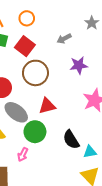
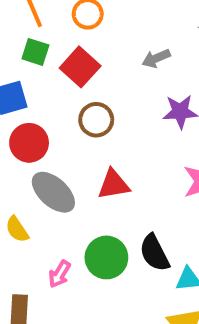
brown circle: (35, 73) -> (96, 120), size x0.7
green circle: (35, 132) -> (106, 257), moved

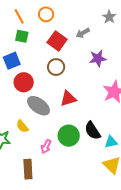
red square: (80, 67) -> (57, 41), moved

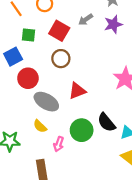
green square: (22, 36) -> (28, 35), moved
purple star: (98, 58) -> (113, 24), moved
yellow semicircle: (22, 126) -> (40, 126), moved

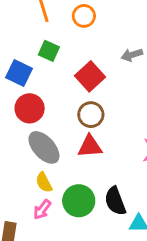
red square: (59, 31) -> (90, 76), moved
blue square: (13, 57) -> (19, 73), turned 36
brown circle: (61, 59) -> (91, 115), moved
yellow semicircle: (40, 126) -> (44, 182), moved

